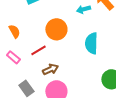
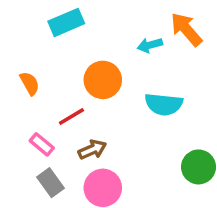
cyan semicircle: (91, 43) -> (164, 104), turned -85
pink rectangle: (13, 57) -> (42, 144), moved

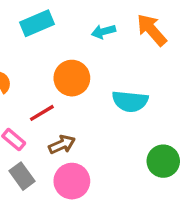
cyan arrow: (150, 45) -> (103, 32), moved

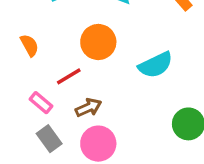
cyan semicircle: (130, 101) -> (156, 65), turned -32

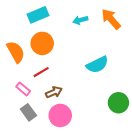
orange circle: (98, 42) -> (42, 43), moved
orange semicircle: (29, 45) -> (16, 52), size x1.5

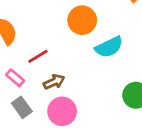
orange circle: (42, 43) -> (82, 20), moved

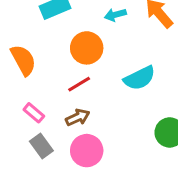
orange circle: (82, 20) -> (87, 48), moved
red line: (38, 56) -> (79, 84), moved

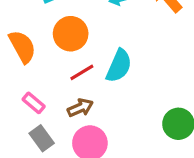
orange circle: (87, 48) -> (71, 34), moved
cyan semicircle: (140, 78) -> (119, 66), moved, turned -40

